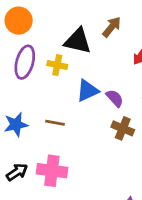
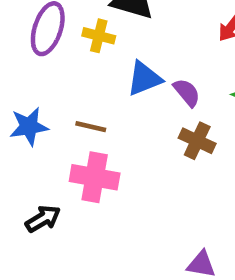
pink cross: (52, 171) -> (95, 177), moved
black arrow: (17, 172) -> (43, 219), moved

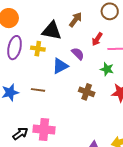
purple semicircle: (187, 93) -> (78, 54), moved
pink cross: (95, 177) -> (44, 130), moved

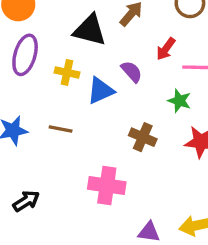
yellow cross: (38, 49) -> (67, 72), moved
pink cross: (44, 130) -> (107, 185), moved

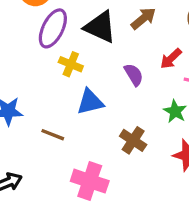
purple ellipse: (25, 55) -> (53, 28), moved
blue triangle: (101, 91) -> (90, 102), moved
brown line: (61, 129) -> (53, 135), moved

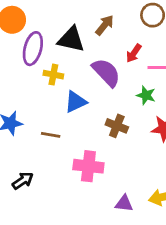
purple semicircle: (134, 75) -> (106, 72), size x1.6

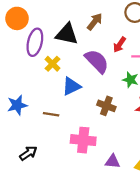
yellow cross: (53, 75) -> (52, 64), turned 35
purple triangle: (124, 203) -> (113, 161), moved

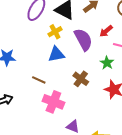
yellow cross: (52, 64) -> (55, 32), moved
brown line: (51, 114) -> (39, 80), moved

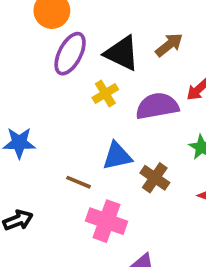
purple semicircle: (83, 39) -> (157, 106), turned -70
blue triangle: (56, 54) -> (117, 156), moved

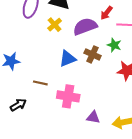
brown cross: (155, 178) -> (93, 54), moved
brown line: (79, 182) -> (40, 83), moved

